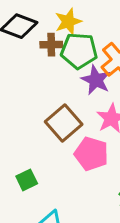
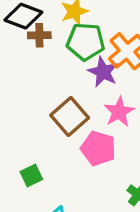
brown cross: (51, 45) -> (39, 35), moved

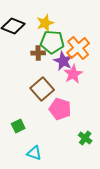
brown cross: (39, 35) -> (38, 53), moved
pink star: (119, 112) -> (73, 74), moved

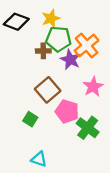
pink star: (73, 74) -> (93, 87), moved
green square: (18, 126) -> (30, 119), moved, turned -32
green cross: (85, 138) -> (88, 128), moved, size x1.5

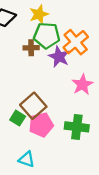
brown square: (48, 90) -> (33, 106), moved
pink pentagon: (67, 111) -> (41, 125), moved, turned -30
green cross: (88, 128) -> (77, 127), turned -30

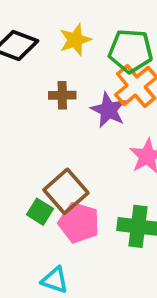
green pentagon: (47, 35) -> (131, 51), moved
pink pentagon: (41, 125) -> (79, 223), turned 30

